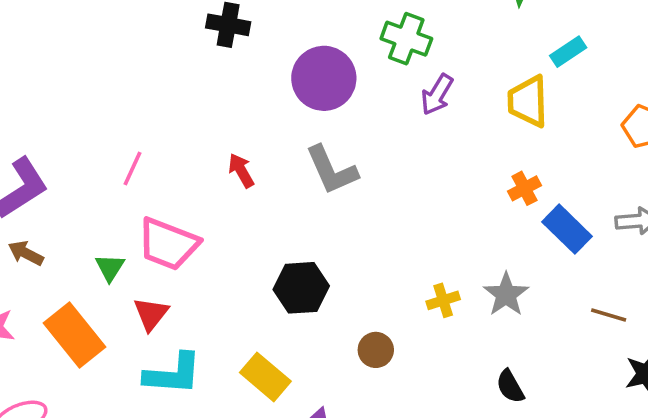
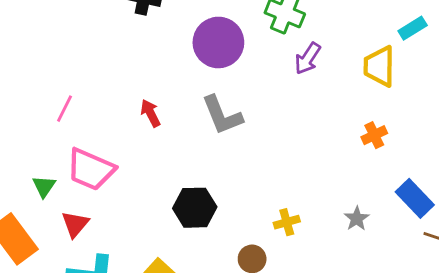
blue rectangle: (567, 229) -> (415, 198), moved
gray star: (506, 294) -> (357, 219), size x0.7
yellow cross: (443, 300) -> (287, 222), moved

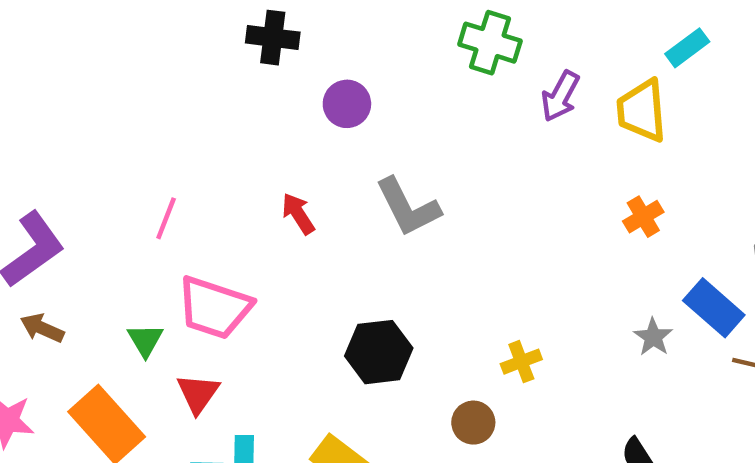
purple circle: (218, 42) -> (347, 104), moved, size x0.6
purple arrow: (308, 58) -> (560, 96), moved
gray star: (357, 219) -> (653, 337), moved

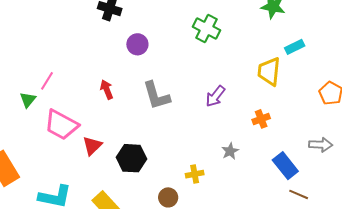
purple arrow: (560, 96) -> (215, 96), moved
gray star: (653, 337) -> (230, 151), moved
green triangle: (145, 340) -> (28, 100), moved
red triangle: (198, 394) -> (92, 146), moved

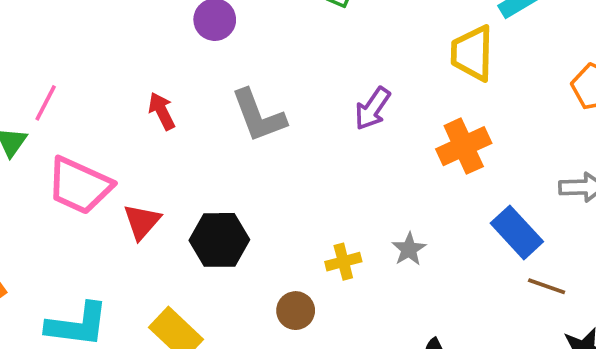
orange cross: (261, 119) -> (464, 146), size x1.5
gray star: (230, 151) -> (409, 249), moved

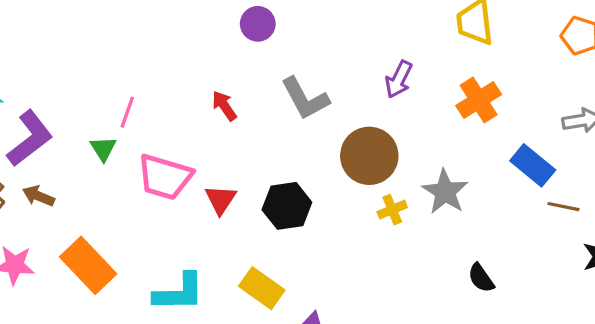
gray star: (409, 249) -> (445, 192), size x1.6
brown circle: (296, 311) -> (369, 156), moved, size x1.8

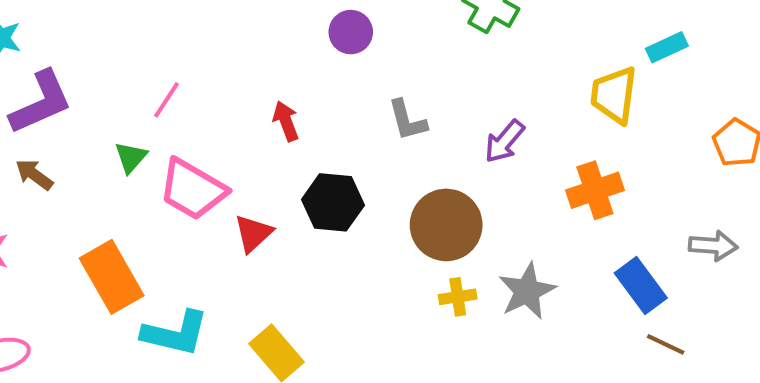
gray L-shape: (305, 98) -> (407, 120), moved, size x0.7
green triangle: (103, 149) -> (131, 157), moved
black hexagon: (287, 206) -> (333, 202), moved
orange rectangle: (88, 265) -> (112, 277), moved

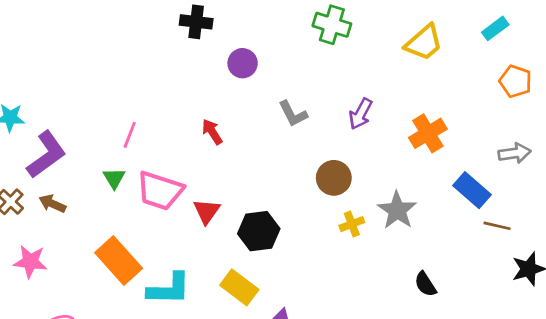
cyan rectangle: (667, 47) -> (495, 28), moved
yellow trapezoid: (614, 95) -> (424, 43), moved, turned -126
black hexagon: (333, 202) -> (259, 231), moved
brown circle: (446, 225) -> (334, 178), size x0.7

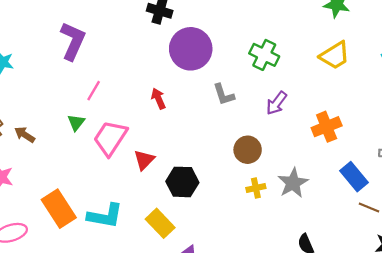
green cross: (332, 25) -> (264, 55), moved
purple circle: (243, 63) -> (191, 49), size x1.8
purple L-shape: (46, 155) -> (73, 41), moved, turned -39
pink trapezoid: (160, 191) -> (110, 138), turned 96
orange rectangle: (119, 261) -> (59, 209), moved

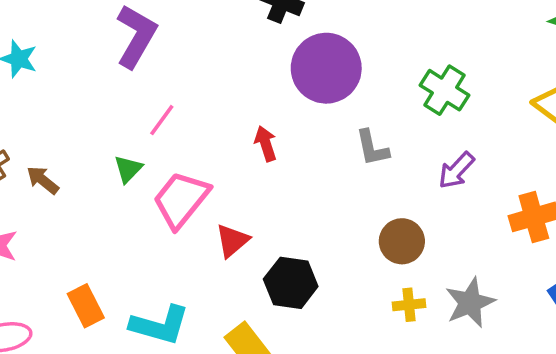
orange rectangle: (59, 209) -> (86, 306), size x0.7

